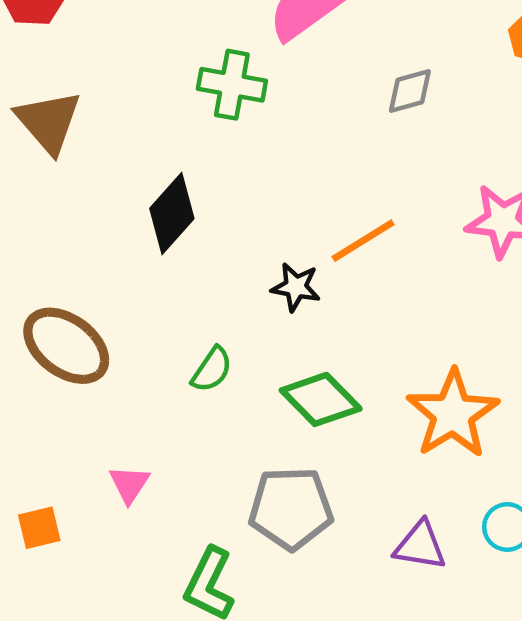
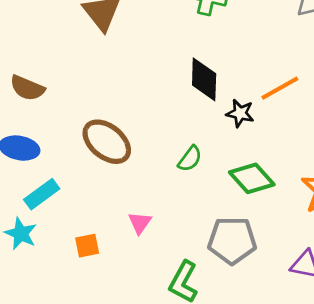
black diamond: (172, 213) -> (204, 79), moved, turned -42

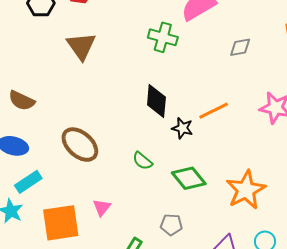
green semicircle: (190, 159) -> (142, 161), turned 90
gray pentagon: (232, 240) -> (171, 225), size x0.6
orange square: (87, 246) -> (61, 223), size x2.0

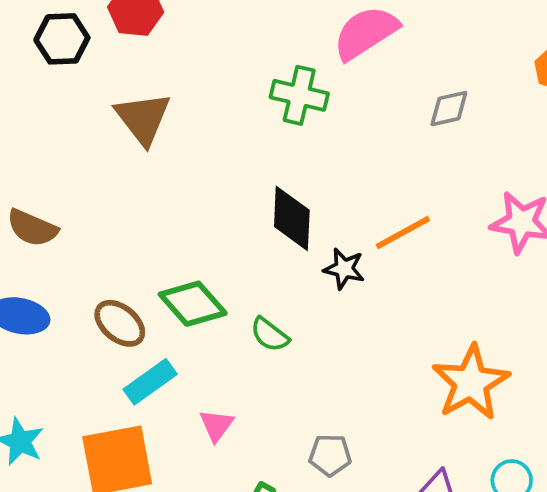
brown ellipse: (80, 145) -> (120, 323), moved, size x0.7
green diamond: (189, 178) -> (193, 304), moved
cyan rectangle: (28, 182) -> (150, 382), moved
pink triangle: (102, 207) -> (216, 425), moved

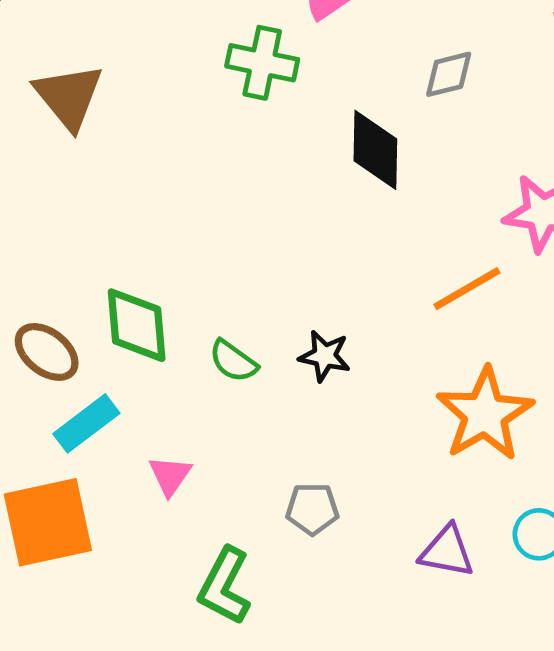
black diamond: (292, 218) -> (375, 150), moved
orange line: (403, 233) -> (467, 289), moved
black star: (344, 269) -> (325, 356), moved
green diamond: (193, 304) -> (137, 325), turned 38

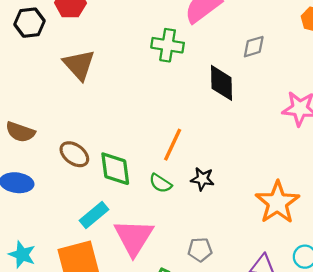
orange line: (467, 289) -> (173, 145), moved, turned -32
brown ellipse: (47, 352) -> (74, 154), moved
pink triangle: (170, 476) -> (134, 237), size x2.0

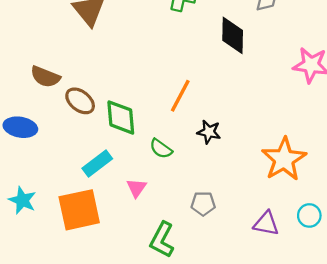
brown semicircle: (20, 132) -> (45, 77), moved
green semicircle: (160, 183) -> (161, 149), moved
pink triangle: (134, 237) -> (136, 188), size x0.5

